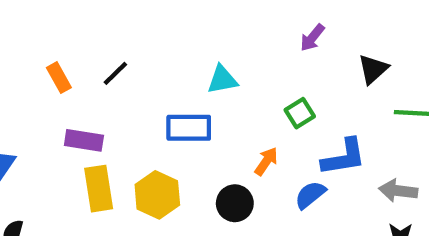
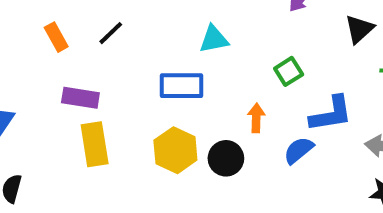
orange arrow: (266, 161) -> (256, 118), turned -32
yellow hexagon: (157, 195) -> (175, 150), moved

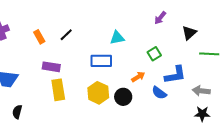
orange arrow: (256, 118) -> (138, 77), turned 56
blue semicircle: (299, 150) -> (159, 93), turned -105

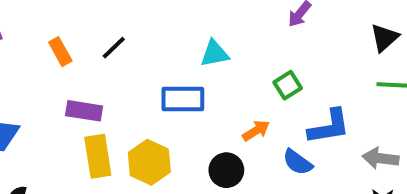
black triangle: (189, 33) -> (384, 38), moved
yellow hexagon: (98, 93) -> (149, 162), moved

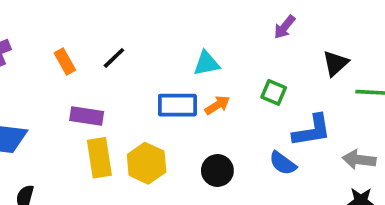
black triangle: (384, 38) -> (335, 63), moved
green square: (288, 85) -> (274, 92), turned -35
orange arrow: (256, 131) -> (217, 105), moved

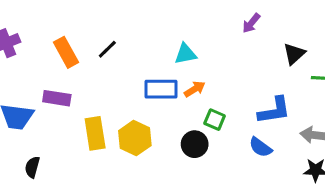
orange rectangle: (65, 62) -> (66, 52), size x1.4
green square: (274, 92) -> (215, 120), moved
purple rectangle: (87, 116) -> (57, 98), moved
blue semicircle: (283, 163) -> (260, 147), moved

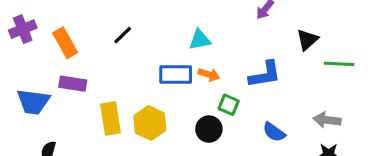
orange rectangle: (66, 52) -> (65, 43), moved
orange arrow: (195, 89) -> (209, 75), turned 50
blue L-shape: (274, 110) -> (265, 75), moved

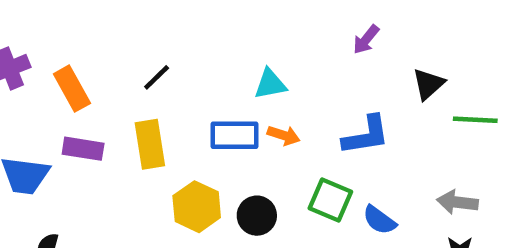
green square: (229, 105) -> (330, 200), moved, size x1.4
yellow rectangle: (111, 118) -> (150, 144), moved
black circle: (209, 129) -> (257, 216), moved

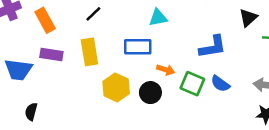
orange arrow: (284, 135) -> (166, 70), moved
blue semicircle: (379, 220) -> (220, 84), moved

